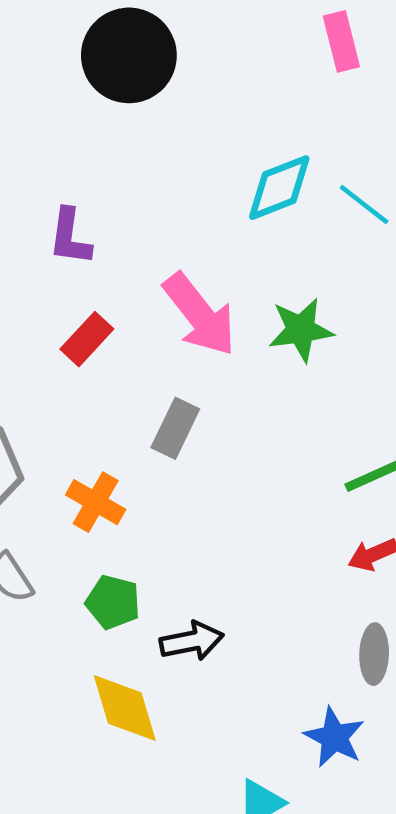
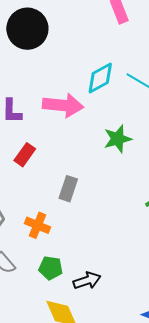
pink arrow: (200, 315) -> (63, 105), moved, turned -39

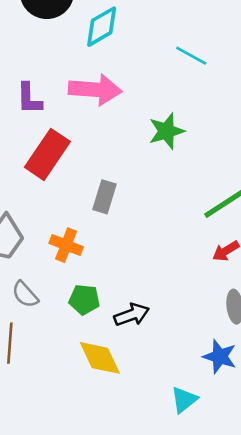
cyan diamond: (100, 78) -> (102, 27), moved
red rectangle: (25, 155) -> (47, 154), size x1.6

